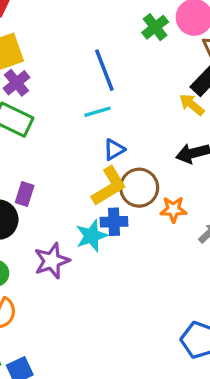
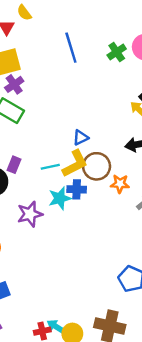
blue line: (104, 70) -> (71, 48), moved
cyan line: (97, 112) -> (50, 167), moved

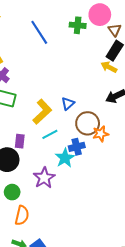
green cross: (117, 52) -> (78, 25), turned -35
yellow L-shape: (75, 164) -> (42, 112), moved
orange star: (120, 184) -> (101, 134), moved

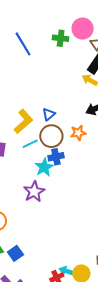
brown circle: (88, 123) -> (51, 136), moved
orange star: (101, 134) -> (78, 133), moved
purple star: (44, 178) -> (34, 192), moved

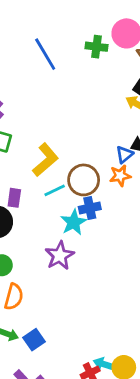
blue triangle: (49, 114) -> (124, 155), moved

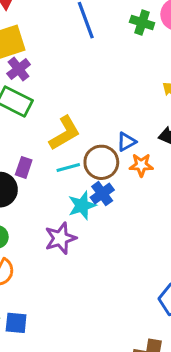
blue triangle: (124, 155) -> (126, 142), moved
blue cross: (90, 208) -> (102, 194), turned -35
blue square: (34, 340) -> (16, 323), turned 30

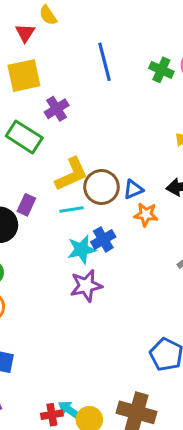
purple cross: (19, 69) -> (57, 109), moved
brown circle: (101, 162) -> (101, 187), moved
purple star: (60, 238) -> (86, 286), moved

